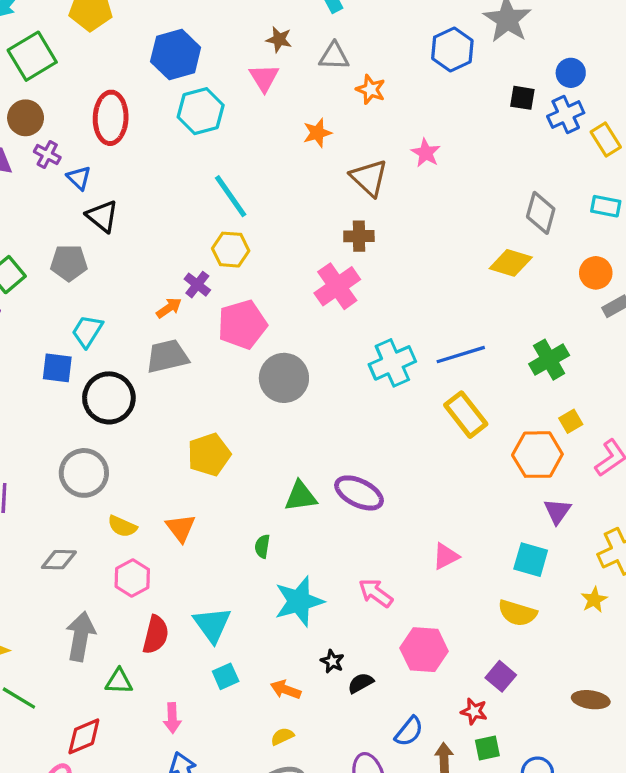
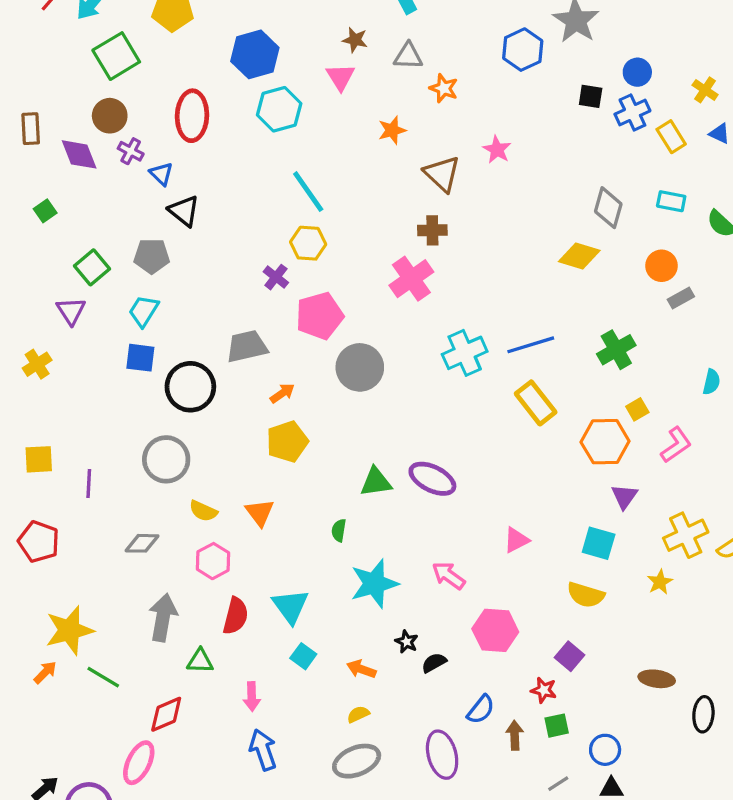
orange arrow: (169, 308) -> (282, 393), moved
cyan trapezoid: (87, 331) -> (144, 311), moved
cyan square: (226, 676) -> (303, 656), turned -30

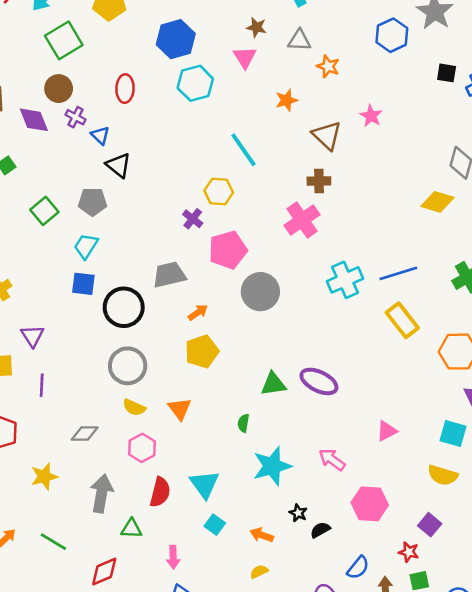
red ellipse: (192, 116) -> (125, 89), size x0.7
cyan line: (308, 192) -> (243, 150), moved
purple triangle: (71, 311) -> (33, 336), moved
gray circle: (166, 459) -> (128, 366), moved
yellow star: (69, 630) -> (44, 476), moved, size x0.7

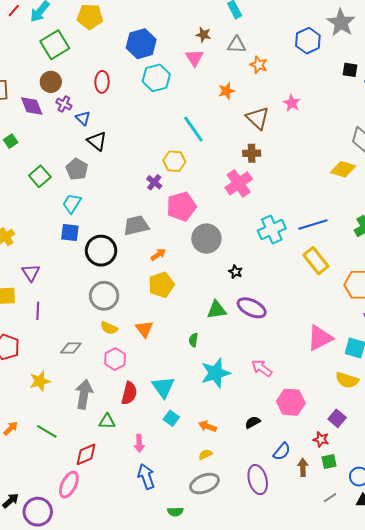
gray pentagon: (92, 202) -> (77, 169), turned 30
pink triangle: (387, 431) -> (320, 338), moved, size x1.6
black star: (298, 513) -> (236, 272), moved

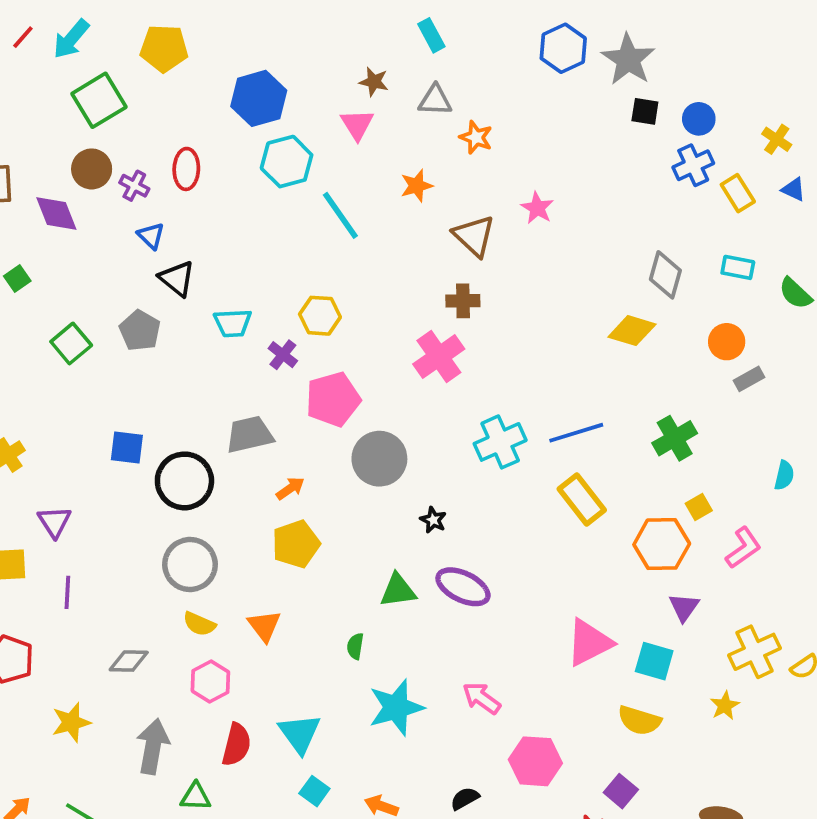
blue hexagon: (308, 41) -> (563, 48), moved
black square: (350, 70) -> (645, 111), moved
purple cross: (64, 104) -> (134, 186), moved
cyan line: (193, 129) -> (340, 215), moved
cyan trapezoid: (72, 203) -> (233, 323), moved, turned -125

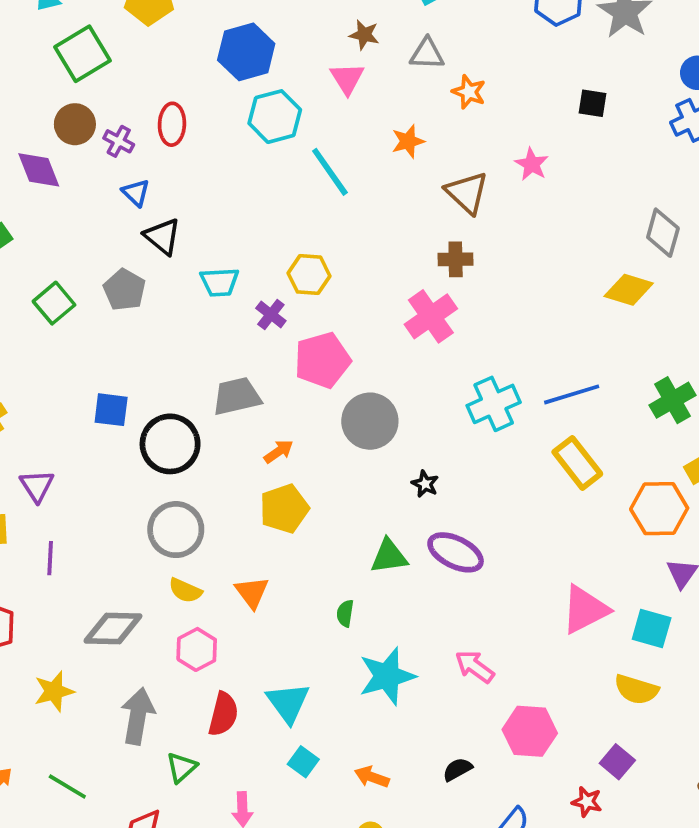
black square: (645, 111) -> (593, 103), moved
gray diamond: (129, 661) -> (113, 629), size x1.4
green triangle: (196, 797) -> (181, 767), turned -44

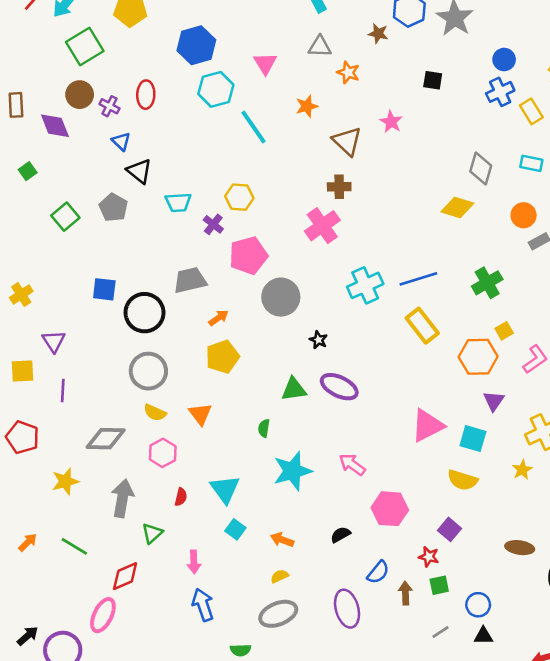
brown star: (364, 35) -> (378, 34), moved
red semicircle: (223, 714) -> (181, 497), size x0.6

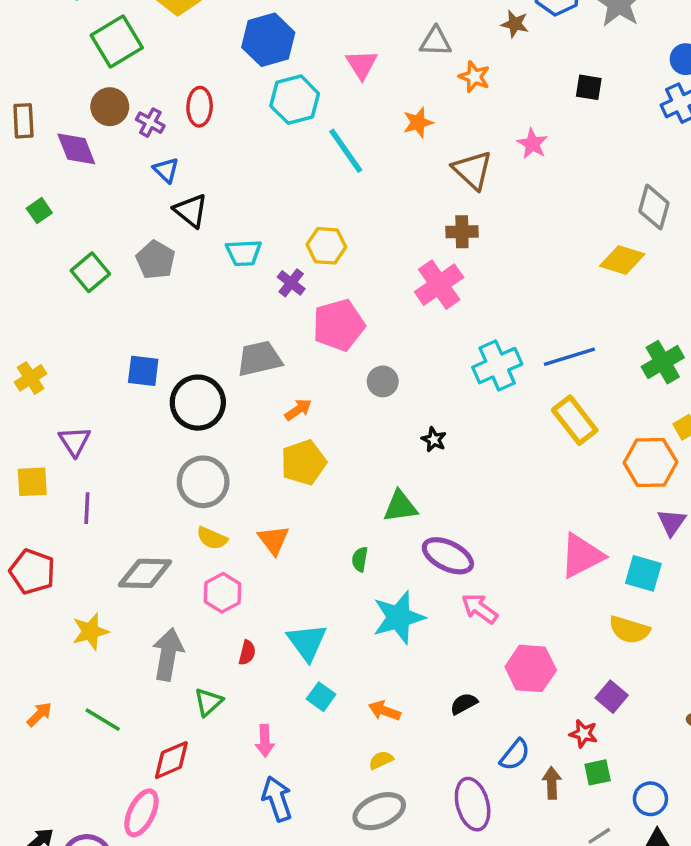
gray circle: (281, 297) -> (383, 381), size x0.6
purple ellipse: (339, 387) -> (448, 556), moved

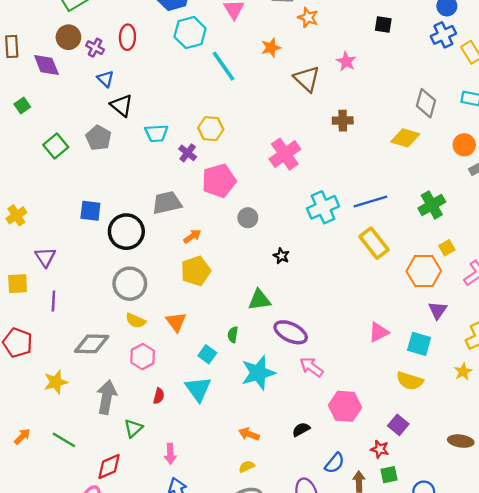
brown cross: (462, 232) -> (343, 121), moved
pink triangle: (582, 556) -> (379, 332), size x0.7
cyan square: (321, 697) -> (207, 354), moved

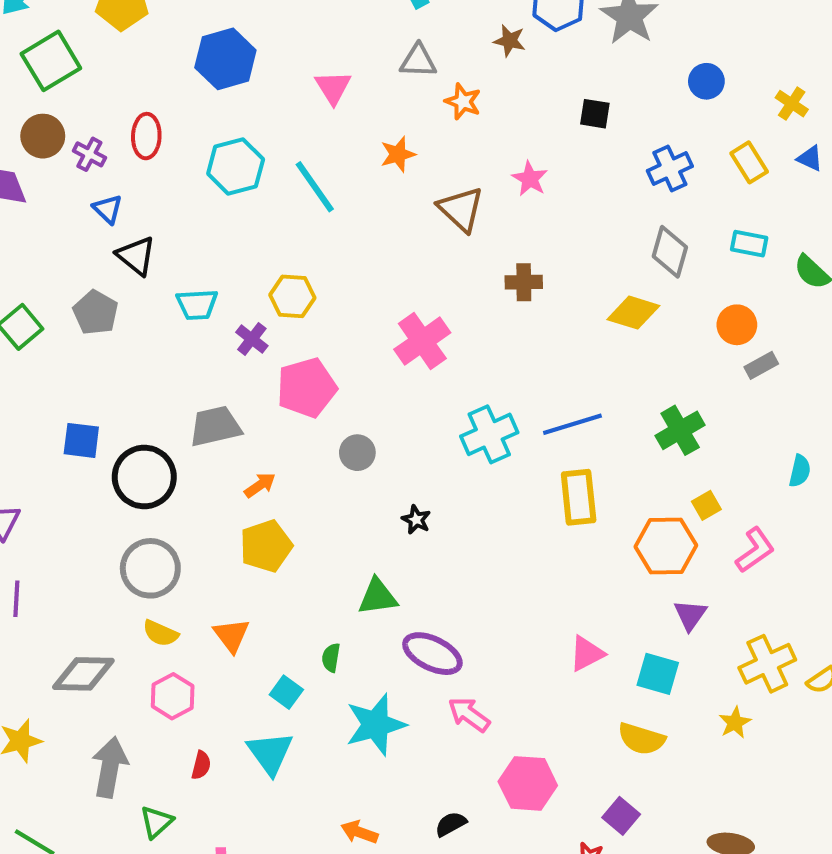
cyan hexagon: (190, 33) -> (236, 166), moved
blue cross: (443, 35) -> (670, 169), moved
yellow rectangle: (374, 243) -> (579, 497), turned 32

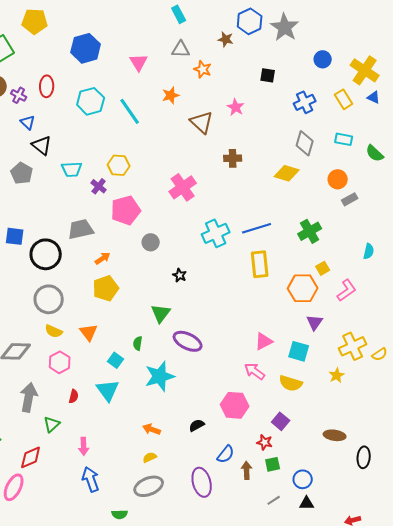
yellow cross: (792, 104) -> (365, 70), size x1.8
green triangle: (378, 597) -> (161, 313), turned -45
pink arrow: (469, 714) -> (255, 371), moved

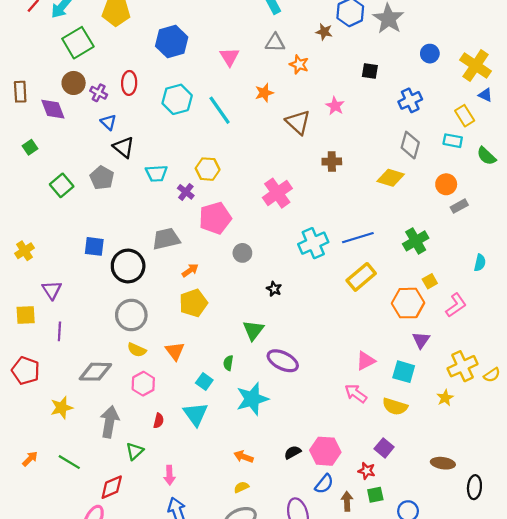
yellow rectangle: (344, 99) -> (465, 116), moved
yellow rectangle: (260, 264) -> (361, 277), turned 56
pink hexagon: (235, 405) -> (325, 451), moved

